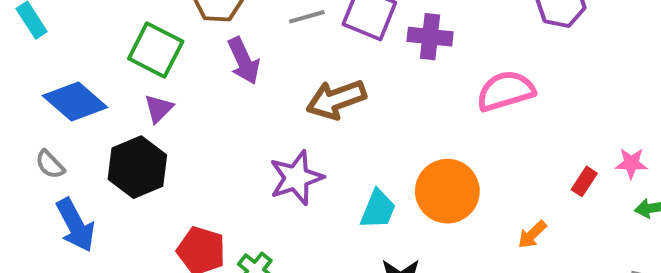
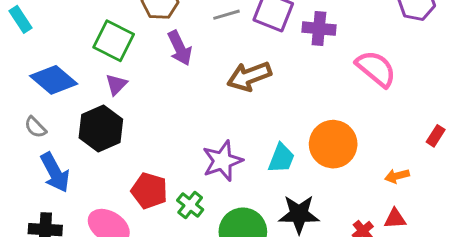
pink semicircle: (506, 91) -> (376, 69), turned 57
purple star: (296, 178) -> (222, 161), moved
orange arrow: (532, 235) -> (397, 176), turned 30

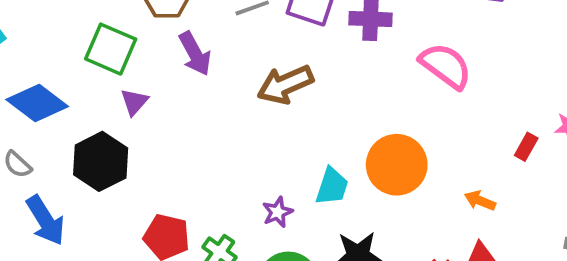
purple triangle: (116, 85) -> (134, 102), moved
purple star: (222, 161) -> (278, 212), moved, size x0.6
orange arrow: (397, 176) -> (480, 201), turned 40

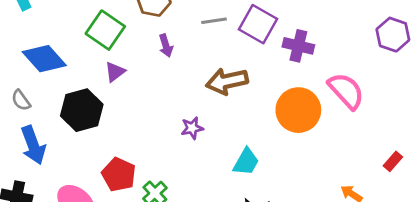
purple arrow: (195, 54) -> (166, 46), size x0.7
orange circle: (397, 165) -> (298, 110), moved
purple star: (278, 212) -> (192, 128), moved

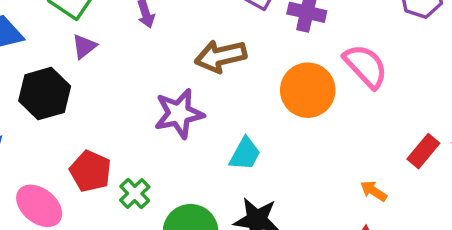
purple star: (192, 128) -> (179, 114), size x1.8
red rectangle: (393, 161) -> (423, 151), size x1.4

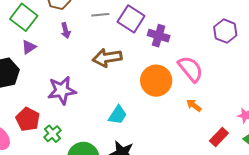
purple star: (179, 114) -> (62, 90), moved
red rectangle: (423, 151) -> (219, 137), moved
orange arrow: (374, 191) -> (194, 105), moved

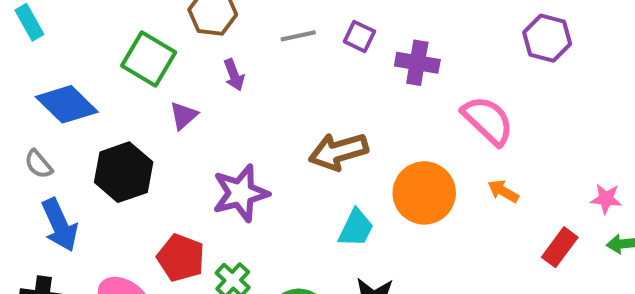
purple square: (131, 19) -> (359, 36), size x0.6
purple triangle: (29, 47) -> (184, 115), moved
brown arrow: (107, 58) -> (338, 151), moved
orange circle: (156, 81) -> (424, 193), moved

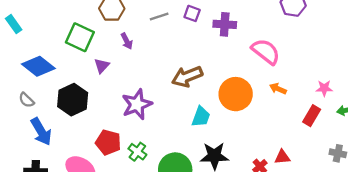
pink star: (606, 199) -> (324, 88), moved

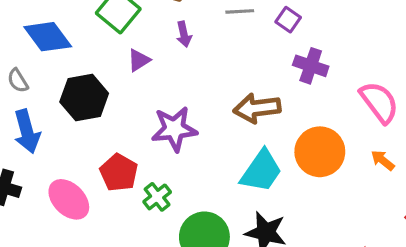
purple cross: (225, 24) -> (311, 66), moved
cyan trapezoid: (201, 117) -> (261, 171), size x1.4

